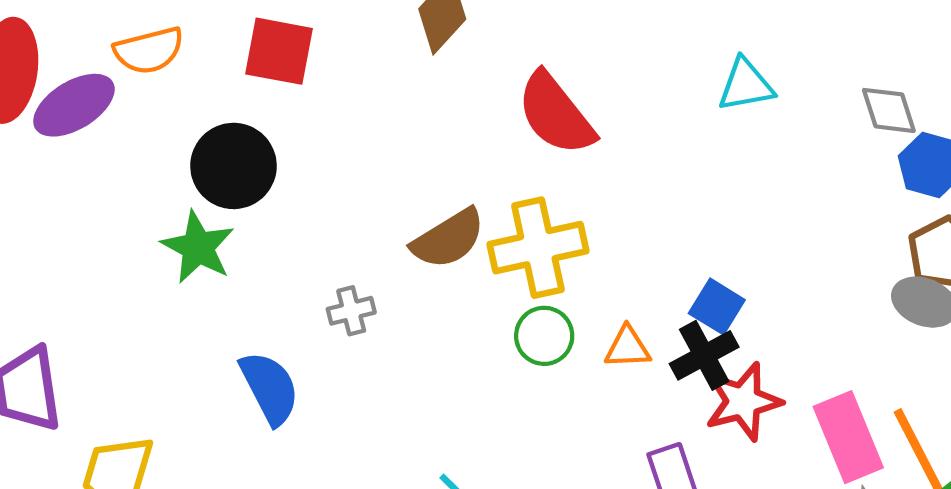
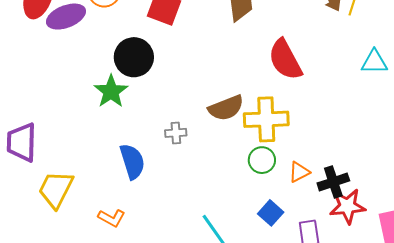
blue square: (717, 307) -> (271, 213), moved
orange triangle: (628, 347) -> (299, 172), turned -35

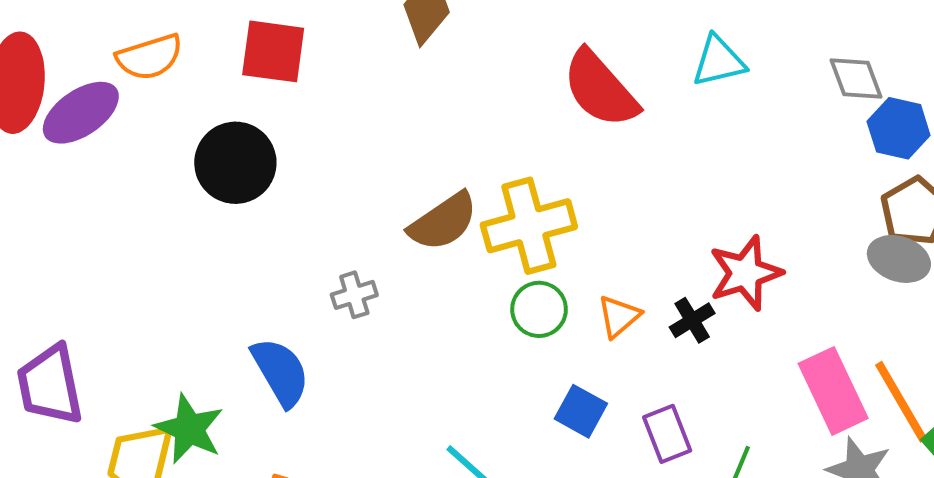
red semicircle: (285, 60) -> (600, 89), moved
green star: (111, 91) -> (189, 429), moved
black cross: (333, 182) -> (692, 320), size x0.7
red star: (347, 206) -> (745, 273), moved

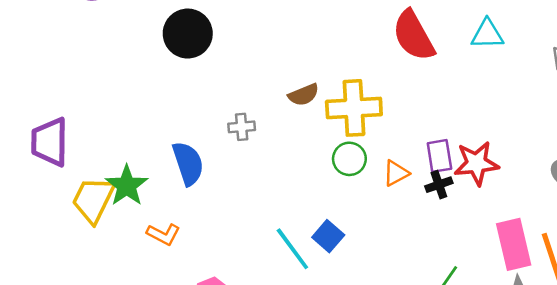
brown semicircle: (443, 222) -> (304, 95), size x0.7
blue square: (581, 411) -> (328, 236), moved
purple rectangle: (667, 434) -> (439, 156), moved

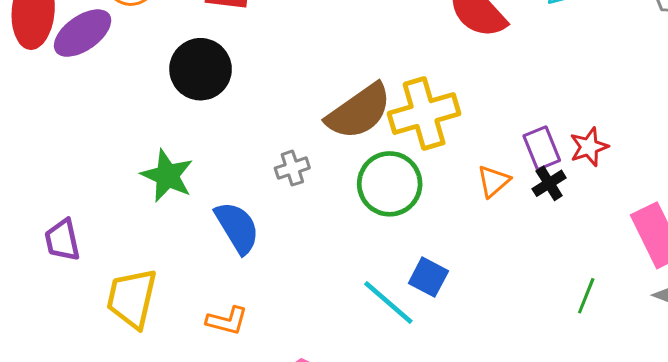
brown semicircle: (304, 95) -> (359, 111), size x1.8
purple trapezoid: (50, 142) -> (62, 240), size x0.7
green circle: (349, 159) -> (390, 184), moved, size x1.5
red star: (476, 163) -> (589, 147), size x0.7
green star: (127, 186) -> (167, 176), moved

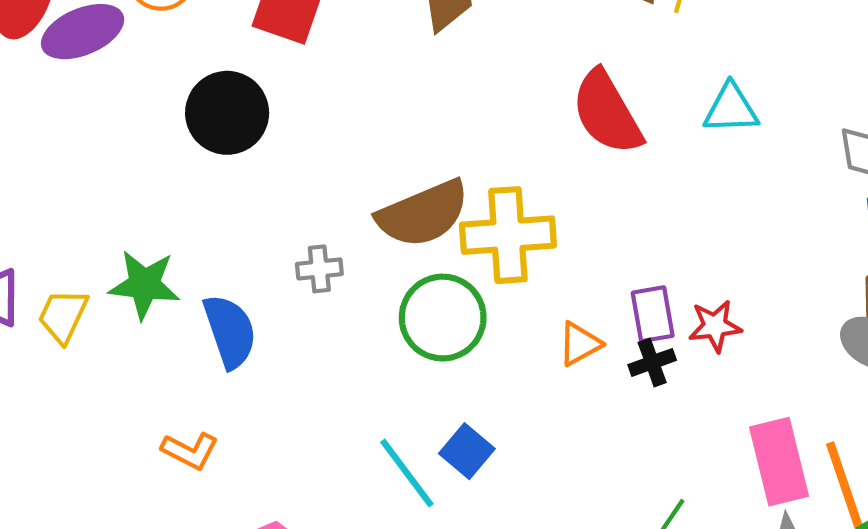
green star: (167, 176) -> (144, 285), moved, turned -30
yellow trapezoid: (132, 298) -> (63, 316), moved, size x0.7

